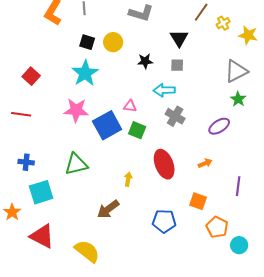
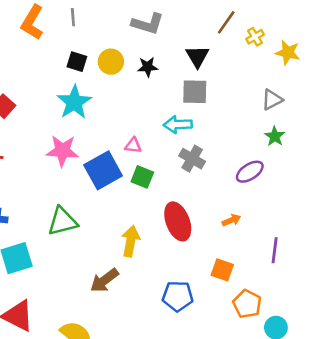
black star: (145, 61) -> (148, 67), moved
gray square: (177, 65) -> (195, 92), size x1.5
gray triangle: (236, 71) -> (272, 100), size x0.7
yellow arrow: (128, 179) -> (131, 241), size x1.6

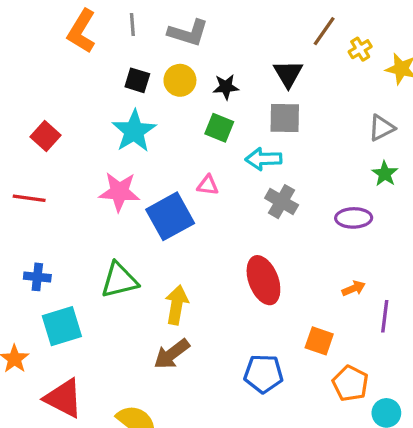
gray L-shape: (148, 24) -> (188, 33), moved
purple ellipse: (250, 172) -> (354, 218), turned 32
green square: (142, 177) -> (219, 128), moved
orange arrow: (231, 220) -> (354, 288), moved
yellow arrow: (131, 241) -> (177, 305), moved

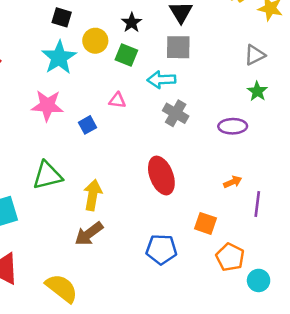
yellow circle: (180, 80) -> (95, 41), moved
black star: (226, 87) -> (132, 23), turned -30
blue square: (170, 216) -> (88, 125), size x0.5

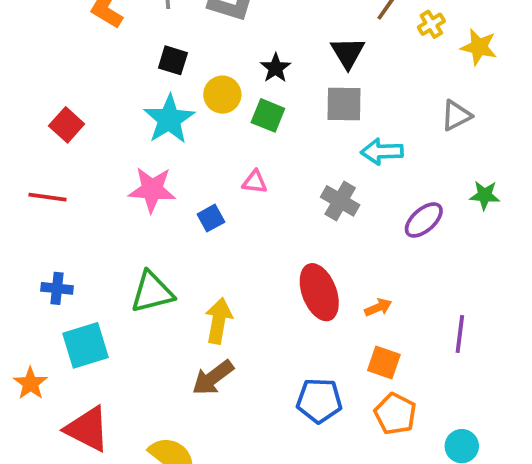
cyan arrow: (161, 80) -> (382, 152), moved
green star: (257, 91) -> (485, 195), moved, turned -30
purple ellipse: (233, 126) -> (424, 220), turned -40
orange arrow: (233, 182) -> (378, 307), moved
orange pentagon: (230, 257) -> (395, 414), moved

